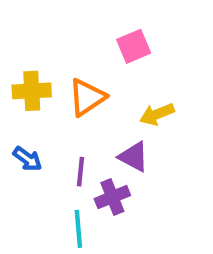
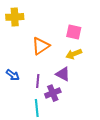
pink square: (134, 46) -> (74, 32), moved, turned 35
yellow cross: (32, 91) -> (15, 17), moved

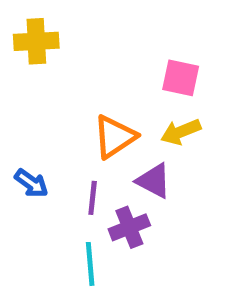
orange triangle: (41, 46) -> (115, 137), moved

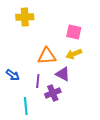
yellow cross: (36, 41) -> (25, 17), moved
orange triangle: (115, 137) -> (47, 56), turned 30
cyan line: (90, 264) -> (26, 106), moved

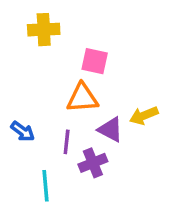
pink square: (74, 32) -> (95, 61), moved
yellow arrow: (74, 54) -> (144, 116), moved

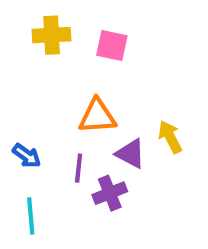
pink square: (95, 61) -> (112, 45), moved
yellow arrow: (144, 116) -> (170, 137), turned 84
cyan line: (45, 186) -> (31, 216), moved

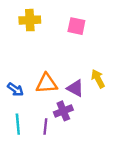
pink square: (112, 45) -> (76, 26), moved
orange triangle: (97, 116) -> (47, 83), moved
purple line: (79, 168) -> (45, 127), moved

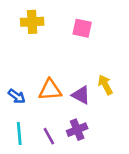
purple cross: (63, 111) -> (77, 130), moved
purple line: (45, 127) -> (49, 136), turned -35

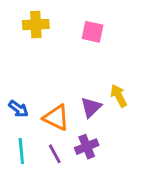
orange triangle: (50, 90) -> (56, 118), moved, turned 30
purple triangle: (81, 95) -> (91, 107), turned 48

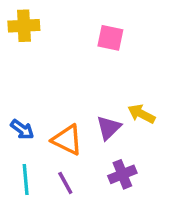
yellow cross: (36, 25) -> (24, 26), moved
yellow arrow: (119, 96) -> (141, 114), turned -35
purple cross: (87, 147) -> (122, 174), moved

